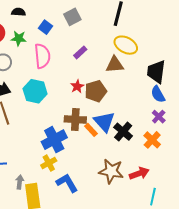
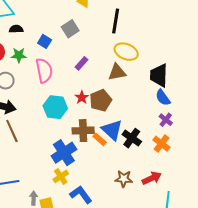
cyan hexagon: (35, 91) -> (55, 107), moved
brown star: (111, 171) -> (124, 179), size x0.7

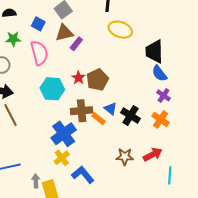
brown triangle: (117, 72) -> (64, 33), moved
blue triangle: (112, 130) -> (111, 109), size x0.6

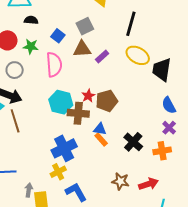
purple rectangle: (76, 44) -> (102, 56), moved
black trapezoid: (154, 51) -> (162, 70), moved
blue triangle: (111, 109) -> (100, 129), moved, turned -40
brown cross: (82, 111) -> (78, 113), moved
orange cross: (161, 119) -> (162, 151), turned 36

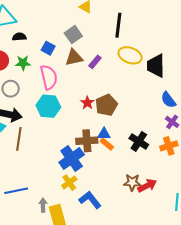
cyan hexagon: (61, 102) -> (48, 106), moved
brown cross: (78, 113) -> (87, 141), moved
brown line: (15, 121) -> (19, 139), turned 35
red arrow: (148, 184) -> (147, 186), moved

